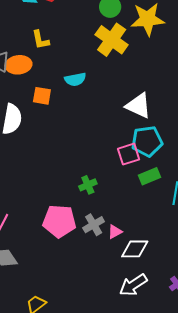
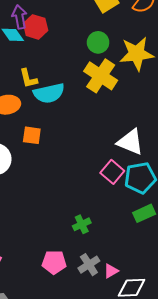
cyan semicircle: (75, 79) -> (49, 93), moved, size x1.4
pink square: (129, 154) -> (112, 172), moved, turned -30
pink pentagon: (59, 221) -> (54, 262), size x0.7

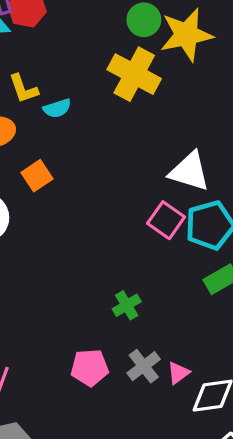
green circle: (98, 42) -> (144, 20), moved
cyan semicircle: (49, 93) -> (57, 108), size x0.6
orange square: (32, 135) -> (37, 176), turned -36

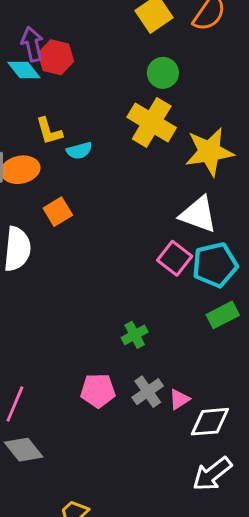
yellow star: (186, 35) -> (209, 152), moved

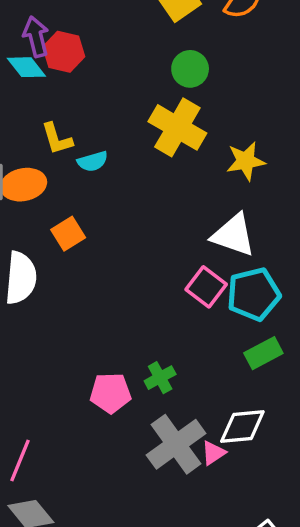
yellow star: (209, 152) -> (246, 161), size x0.7
pink pentagon: (98, 391) -> (111, 393), moved
gray cross: (148, 392) -> (176, 444), size x1.6
white diamond: (210, 422) -> (242, 427), moved

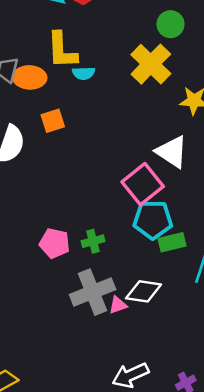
yellow L-shape: (57, 139) -> (62, 50), size x1.5
pink square: (206, 287) -> (143, 184), size x1.4
cyan pentagon: (254, 294) -> (153, 220), moved

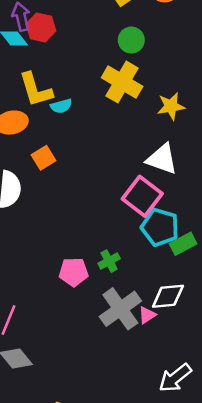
cyan pentagon: (153, 220) -> (160, 227), turned 30

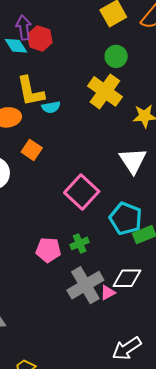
orange square: (44, 158) -> (32, 150), turned -30
white triangle: (162, 159) -> (133, 161), turned 32
pink square: (142, 196) -> (82, 192), moved

